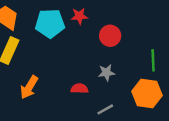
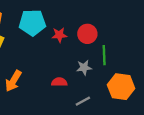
red star: (79, 16) -> (59, 35), moved
green line: (153, 60) -> (104, 55), moved

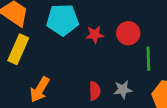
gray star: (84, 67) -> (123, 90), moved
red semicircle: (59, 82) -> (95, 91), turned 88

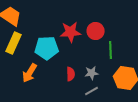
cyan pentagon: (62, 20) -> (47, 48), moved
red star: (95, 35) -> (71, 32), size x1.5

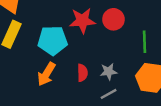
green line: (111, 50) -> (145, 42), moved
orange arrow: (30, 73) -> (46, 74), moved

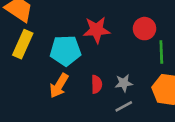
red circle: (113, 19) -> (145, 29), moved

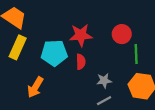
red semicircle: (97, 84) -> (81, 62), moved
orange arrow: (59, 86) -> (35, 87), moved

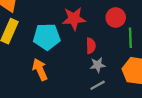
red semicircle: (81, 62) -> (91, 46), moved
orange arrow: (35, 87) -> (40, 69), moved, turned 125

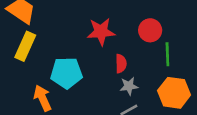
cyan pentagon: (47, 37) -> (66, 73), moved
orange arrow: (40, 69) -> (43, 98), moved

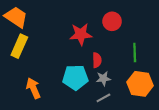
red circle: (150, 30) -> (112, 21), moved
cyan pentagon: (66, 73) -> (75, 77), moved

